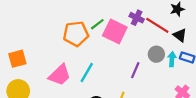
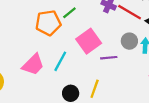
pink square: (115, 31) -> (89, 41), moved, turned 30
purple line: (135, 70) -> (109, 58), turned 63

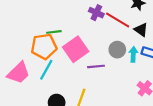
green line: (69, 13) -> (54, 32), moved, turned 32
orange pentagon: (48, 23) -> (44, 46), moved

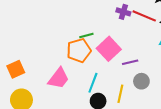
gray circle: (117, 50) -> (141, 81), moved
cyan line: (46, 70) -> (93, 83), moved

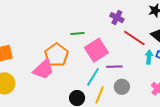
red line: (144, 16) -> (134, 38), moved
orange pentagon: (79, 50) -> (56, 55), moved, turned -30
cyan line: (93, 83) -> (93, 77), moved

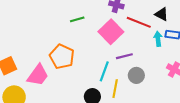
green line: (77, 34) -> (77, 19), moved
pink square: (96, 50) -> (111, 32), moved
pink trapezoid: (43, 69) -> (38, 75), moved

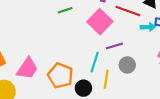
cyan arrow: (158, 39) -> (148, 27), turned 96
orange pentagon: (62, 57) -> (60, 76), moved

